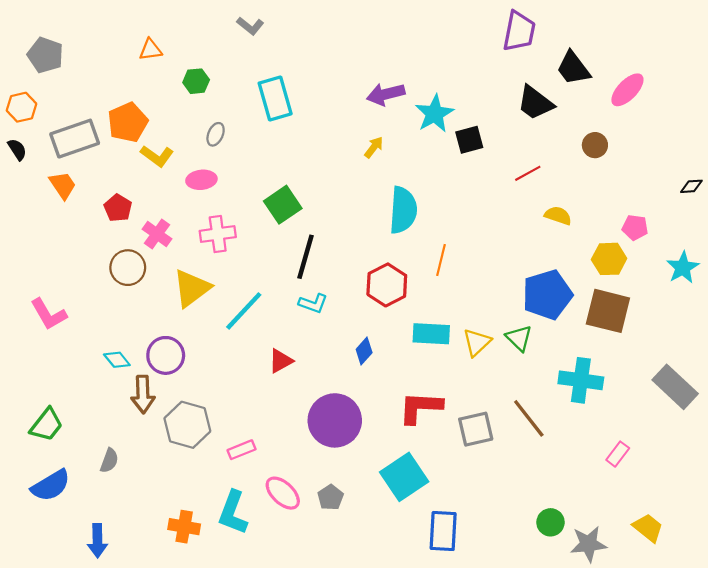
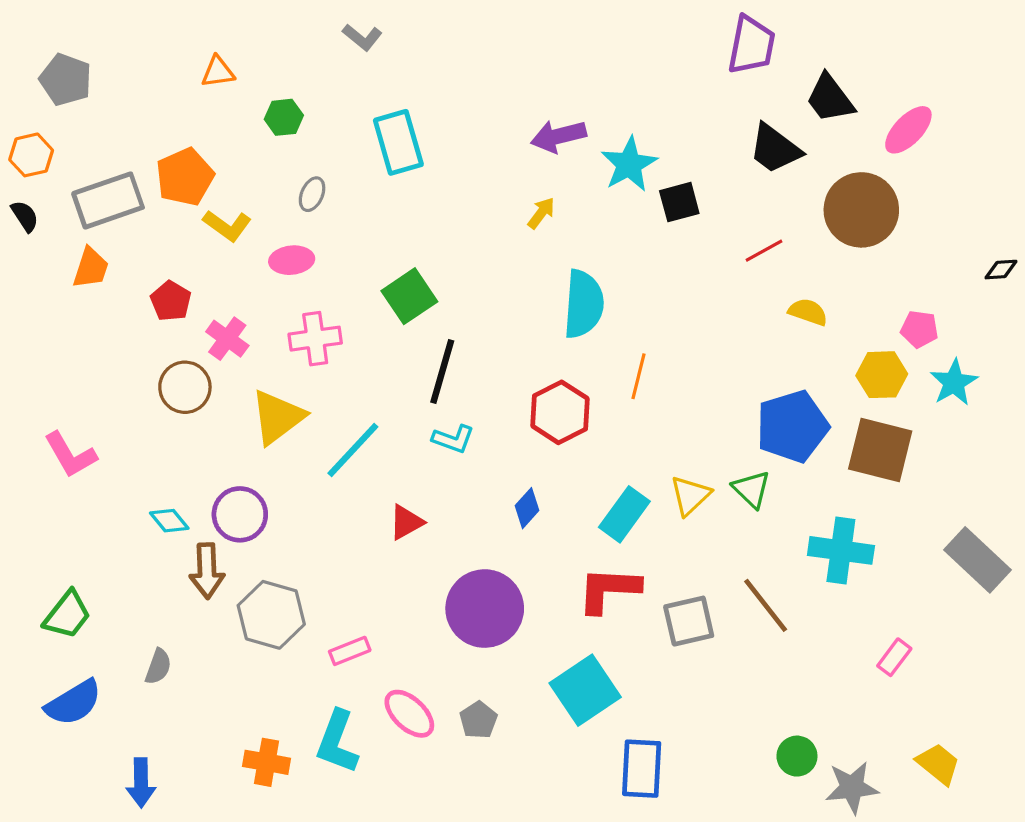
brown circle: (595, 145) -> (861, 210), size x2.0
orange trapezoid: (63, 185) -> (91, 268), turned 52
cyan star: (683, 268) -> (954, 383), moved
cyan rectangle: (431, 334) -> (624, 514), moved, turned -57

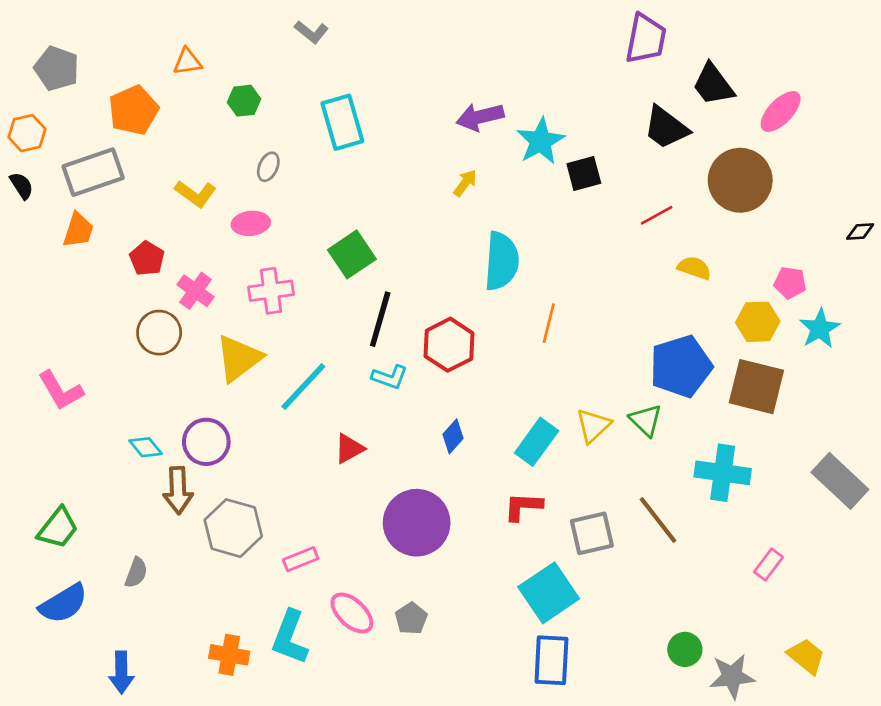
orange pentagon: (185, 177) -> (133, 110), moved
red hexagon: (560, 412) -> (449, 345), moved
red L-shape: (609, 590) -> (523, 507), size x0.7
cyan square: (585, 690) -> (549, 593), moved

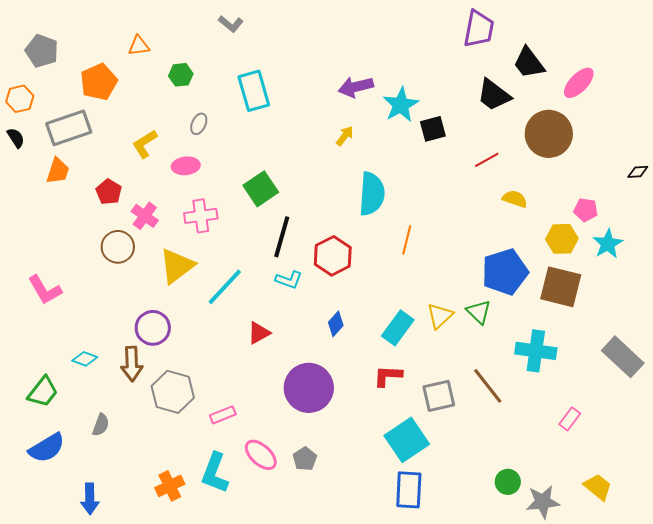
yellow L-shape: (195, 194) -> (145, 144), turned 112
cyan diamond: (146, 447) -> (85, 359), moved, turned -30
orange cross: (229, 655) -> (170, 486), turned -36

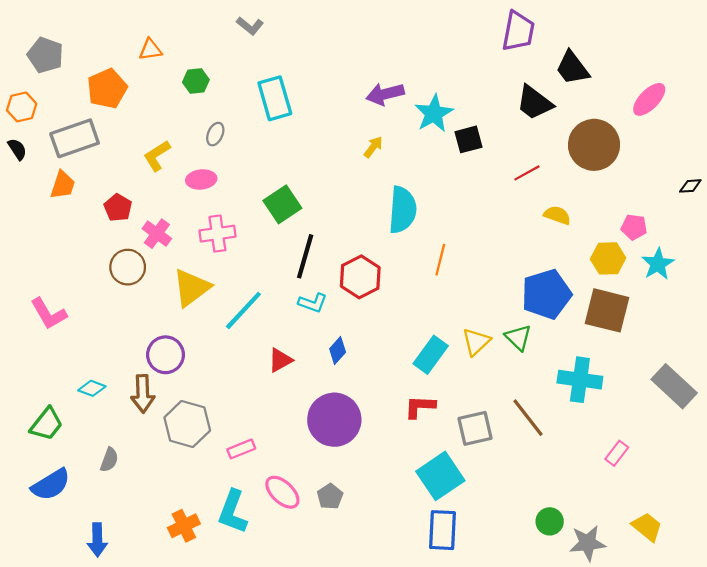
pink ellipse: (579, 83) -> (649, 99), moved
blue diamond: (336, 324) -> (338, 350), moved

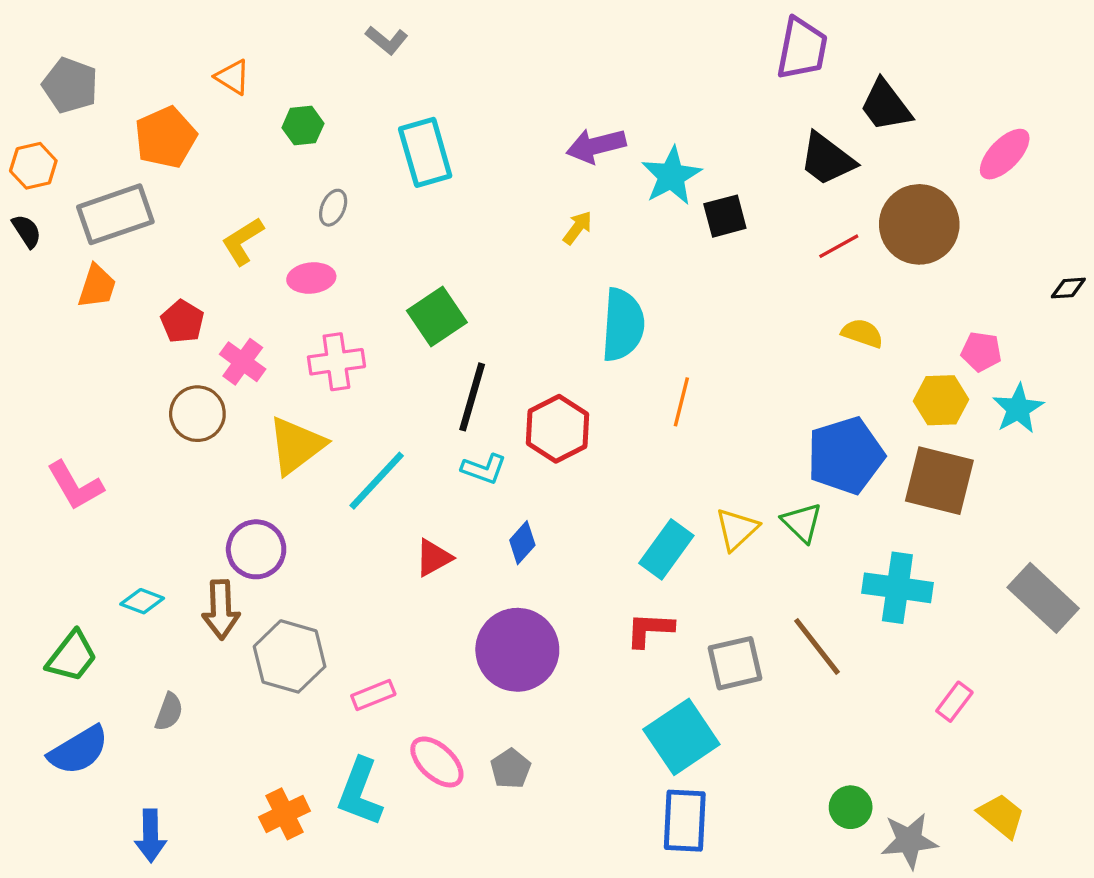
orange triangle: (150, 50) -> (233, 77), turned 40
red line: (527, 173) -> (839, 246), moved

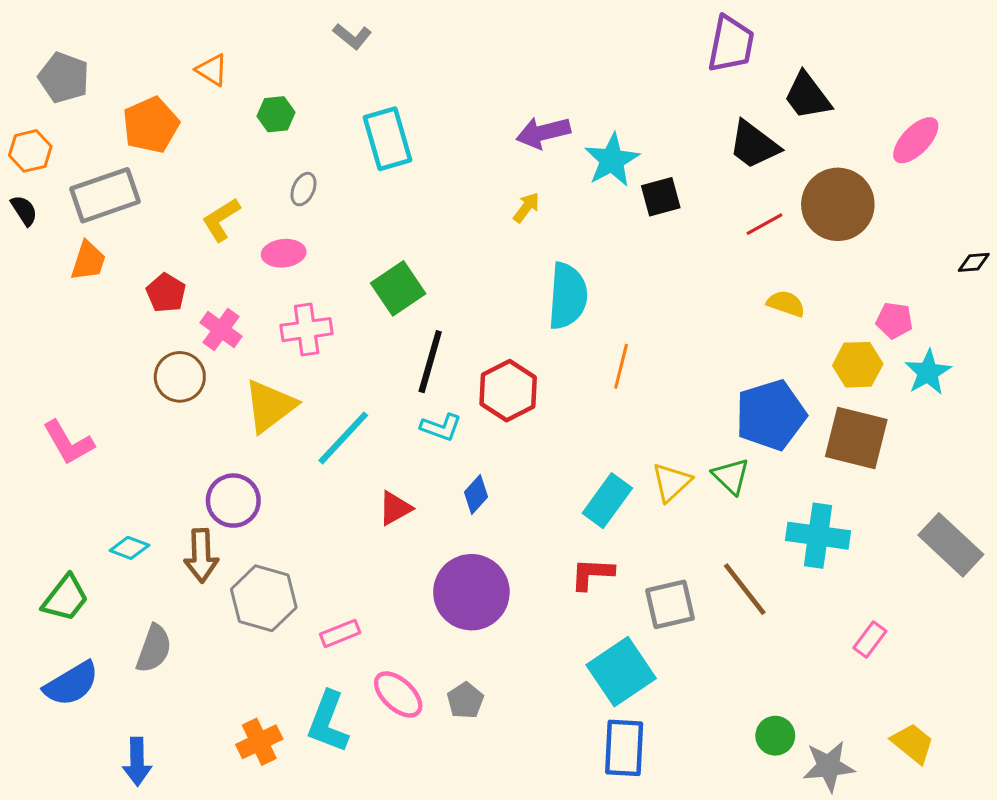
gray semicircle: (169, 712) -> (154, 649), size x1.4

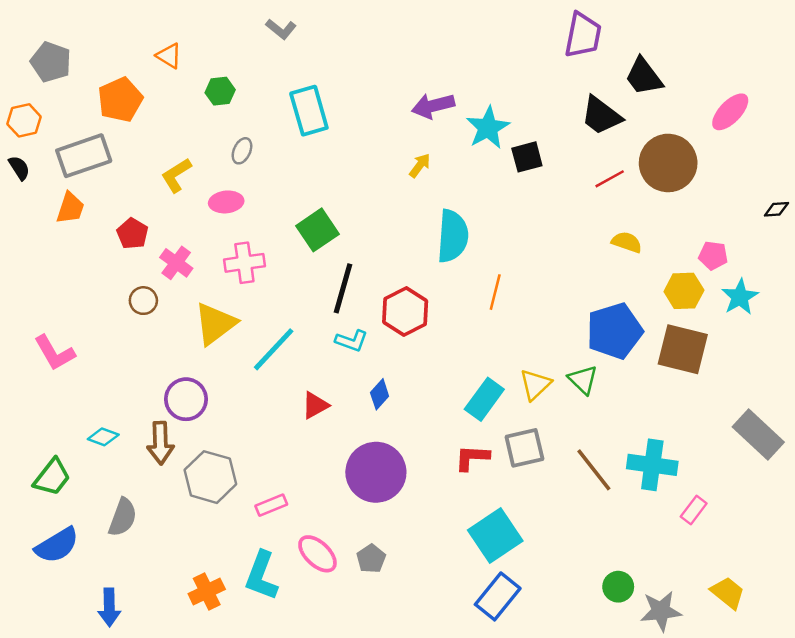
brown circle: (180, 377) -> (143, 301), size x0.7
cyan cross: (818, 536) -> (652, 465), moved
gray square: (670, 604) -> (524, 448), moved
blue rectangle: (624, 748) -> (498, 596), turned 36

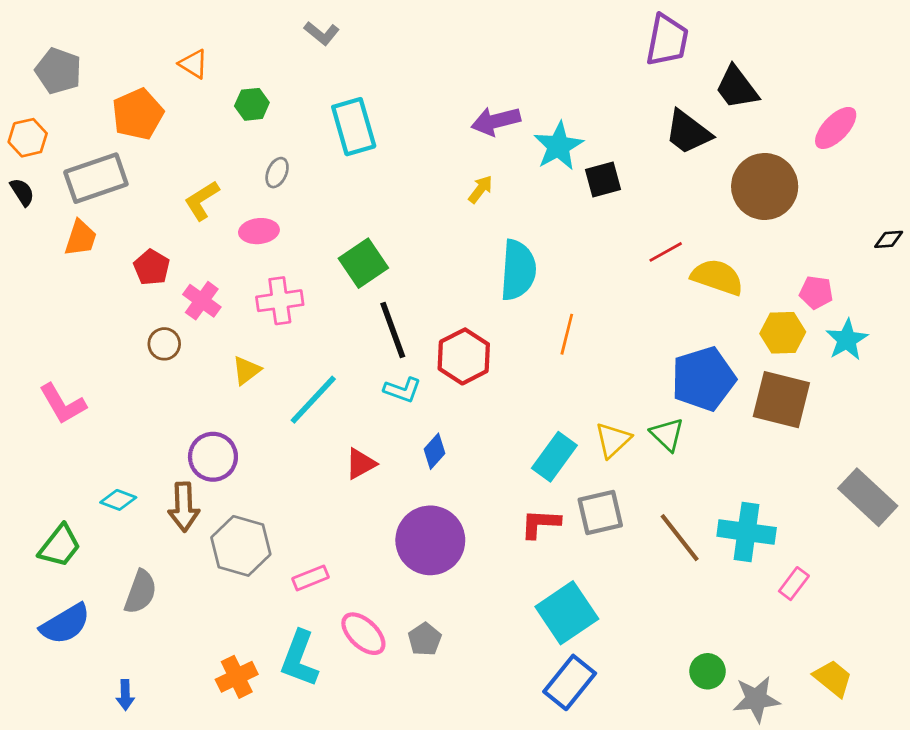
red line: (610, 179) -> (666, 252), moved
yellow semicircle: (627, 242) -> (717, 277), size x1.5
black line: (343, 288) -> (393, 330), turned -36
yellow triangle: (215, 324) -> (246, 370), size x0.6
blue arrow: (109, 607) -> (125, 695), size x0.7

